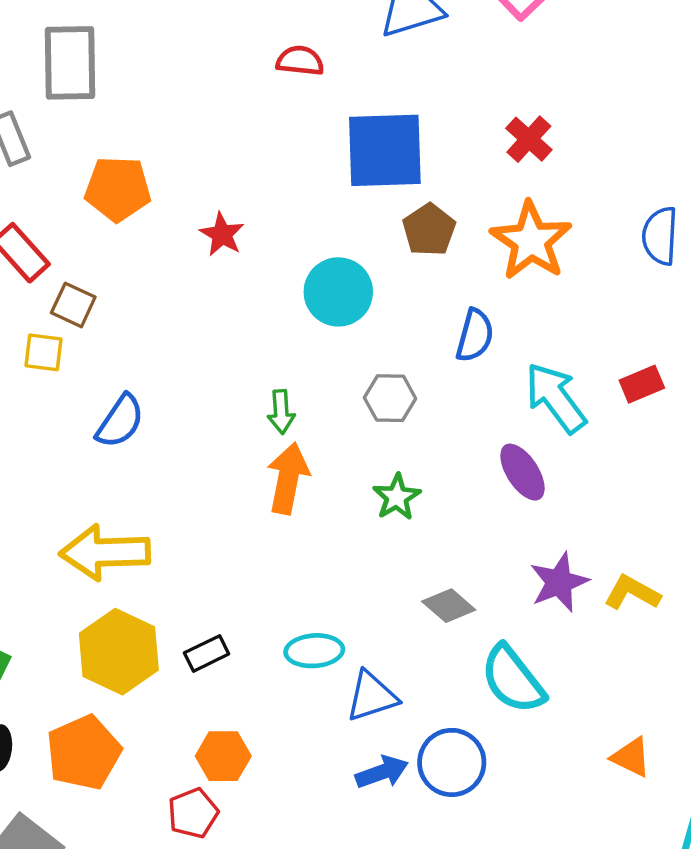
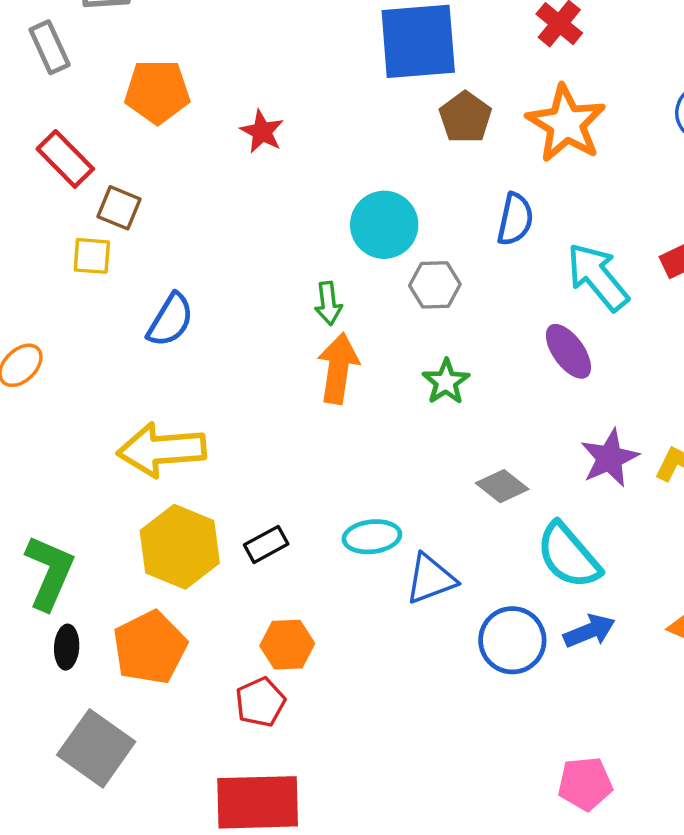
cyan circle: (338, 292) -> (384, 225), moved
blue arrow: (382, 772) -> (589, 631), moved

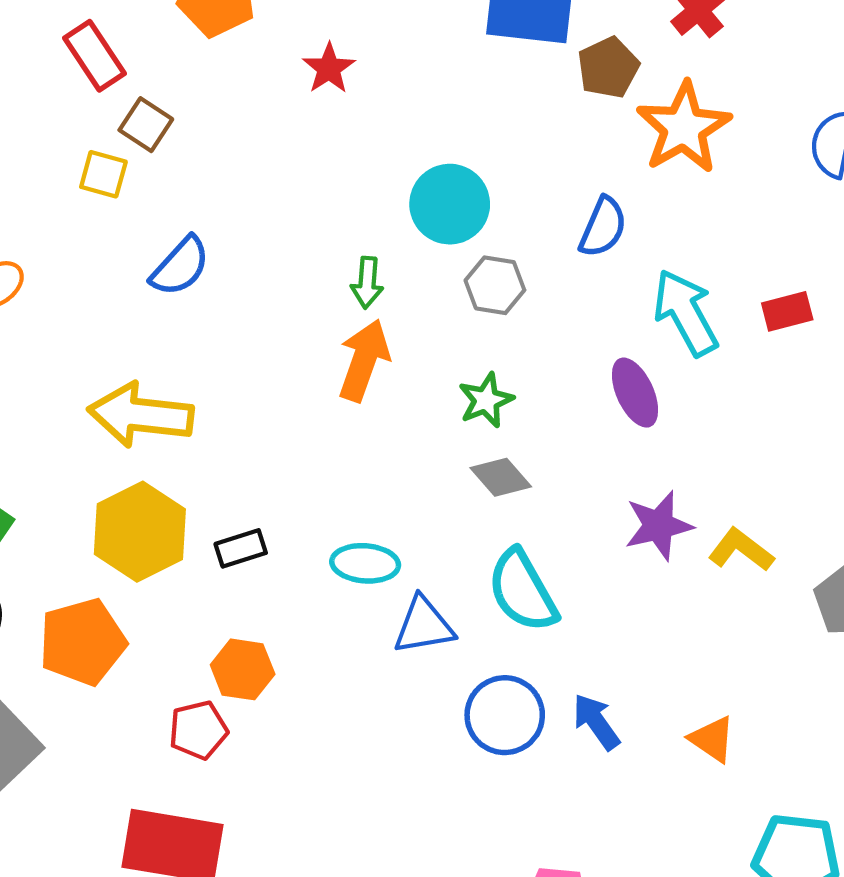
brown pentagon: (465, 117) -> (608, 68), moved
gray diamond: (502, 486) -> (501, 477), moved
cyan semicircle: (568, 556) -> (522, 591), moved
blue arrow: (589, 631) -> (596, 722), turned -114

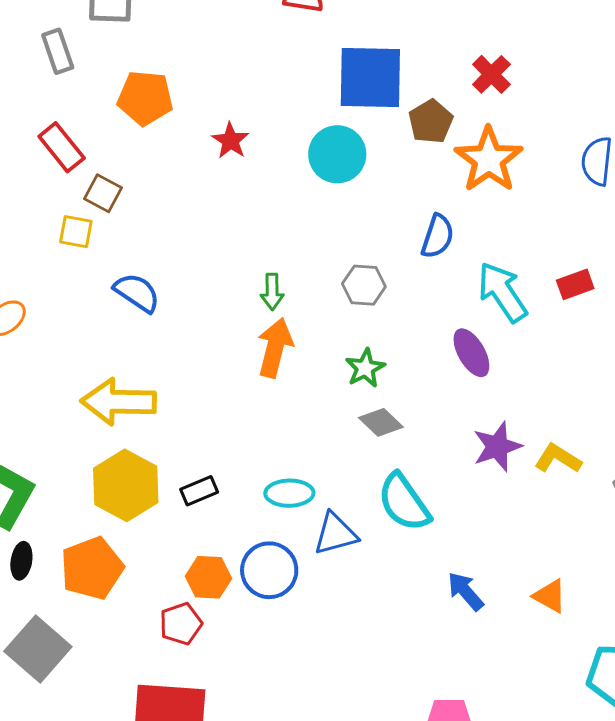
cyan circle: (450, 204) -> (337, 154), moved
blue semicircle: (180, 266) -> (137, 293), turned -93
blue circle: (505, 715) -> (269, 570), moved

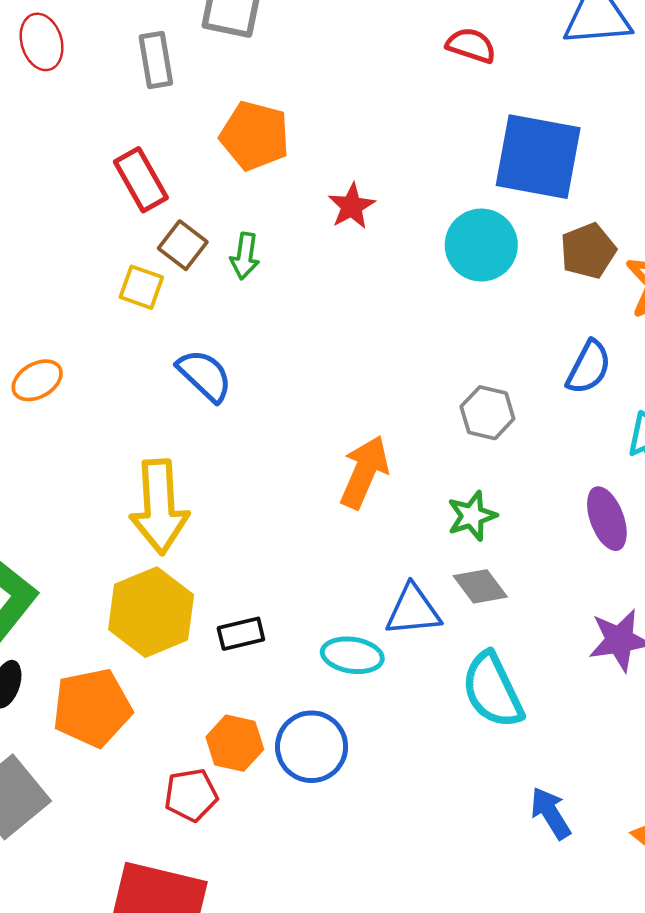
brown pentagon: (431, 122) -> (588, 251), moved
green arrow: (272, 292) -> (245, 256), moved
yellow arrow: (119, 402) -> (159, 507), turned -104
blue triangle: (335, 534) -> (413, 610), moved

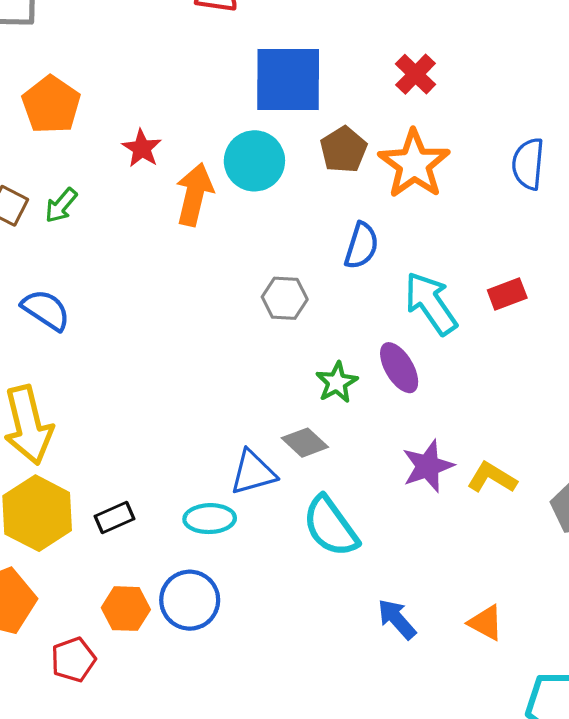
orange pentagon: (255, 136) -> (51, 105), turned 30
green arrow: (245, 256) -> (61, 205), turned 42
orange arrow: (364, 472) -> (194, 194), moved
green star: (472, 516) -> (337, 382), moved
red pentagon: (191, 795) -> (73, 660), moved

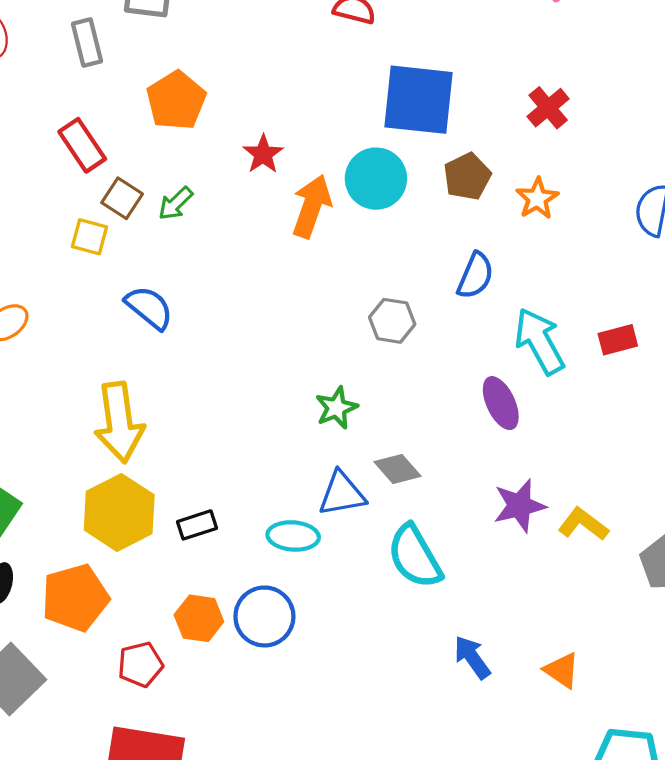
orange star: (414, 164) -> (537, 198), size x0.6
green star: (337, 382) -> (336, 408), moved

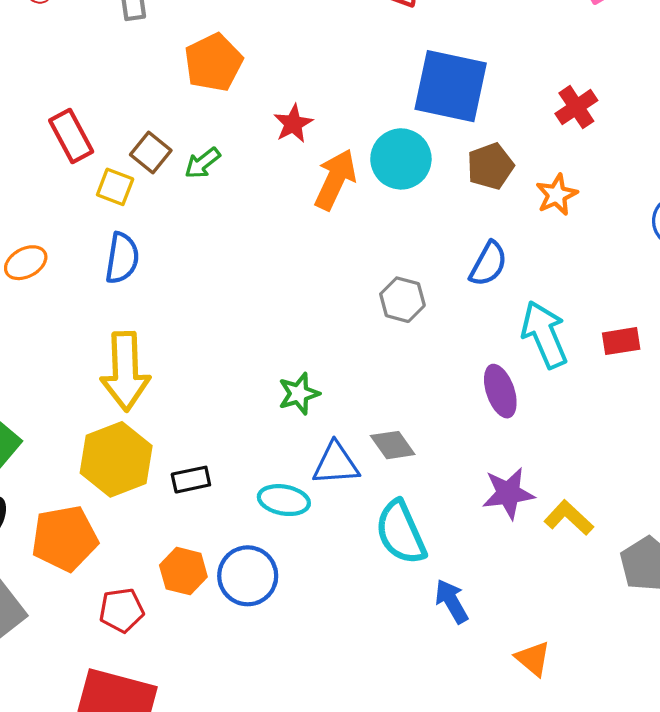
red rectangle: (82, 145) -> (71, 136), moved
blue semicircle: (149, 308) -> (122, 258), moved, turned 54
green star: (336, 408) -> (299, 394), moved
blue arrow: (472, 657) -> (452, 601), moved

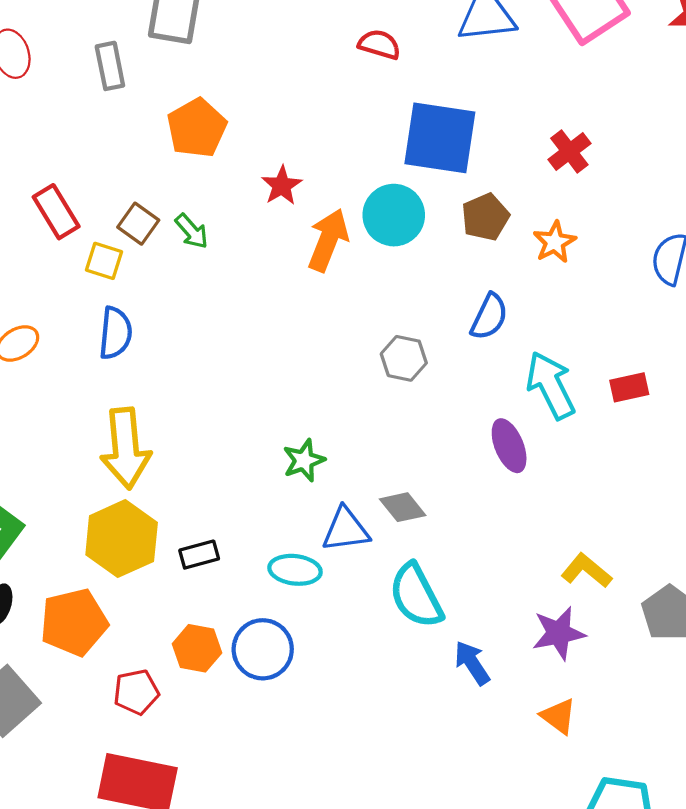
green arrow: (202, 163) -> (192, 231), turned -90
purple star: (508, 493) -> (559, 633), moved

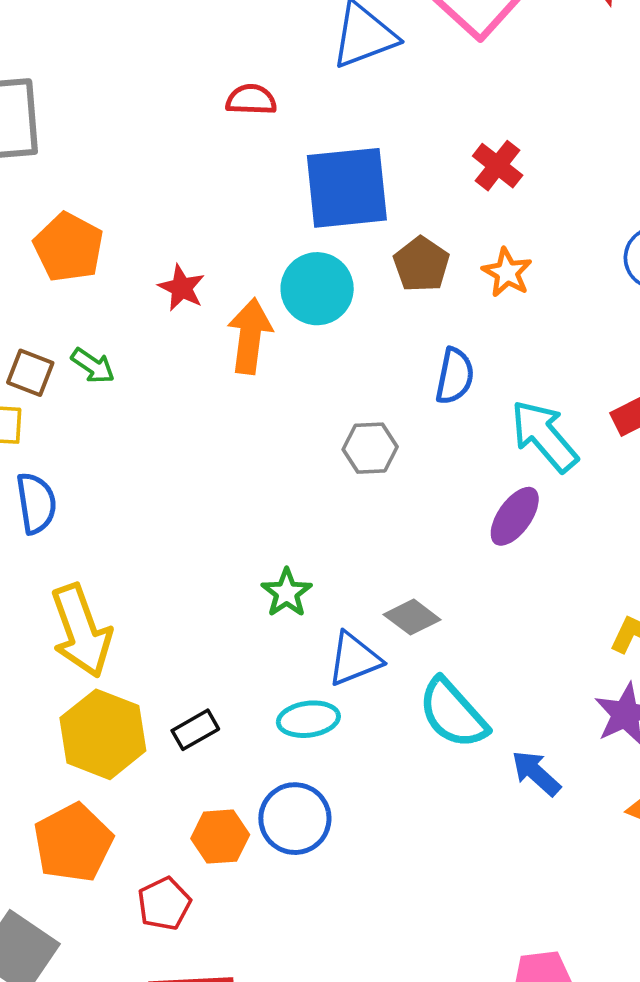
purple ellipse: (509, 446) -> (515, 516), turned 72

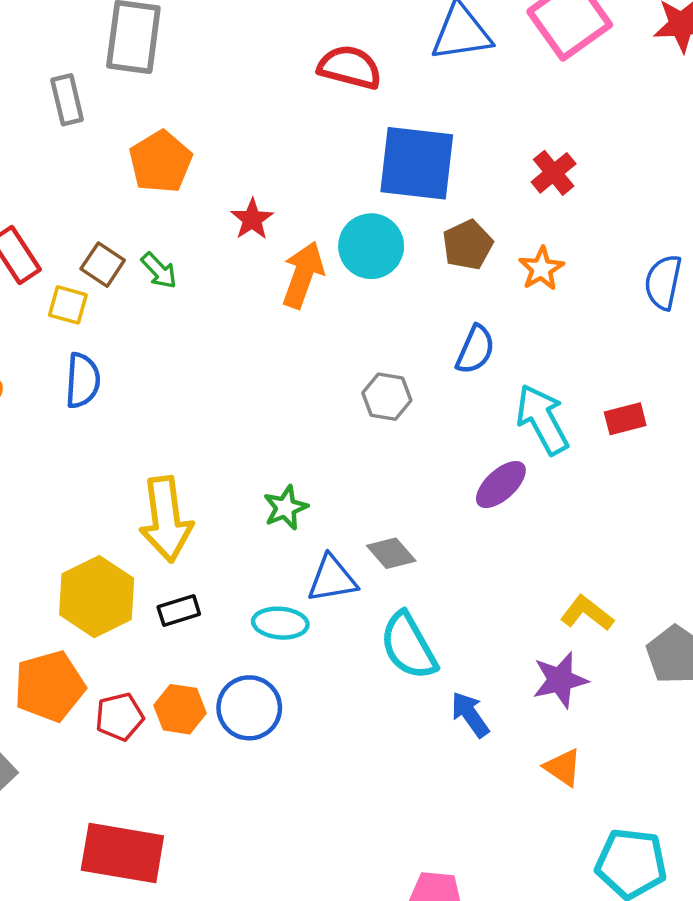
red semicircle: (251, 100) -> (350, 67), size x1.4
yellow arrow: (81, 631) -> (166, 519), moved
red pentagon: (164, 904) -> (120, 717), moved

